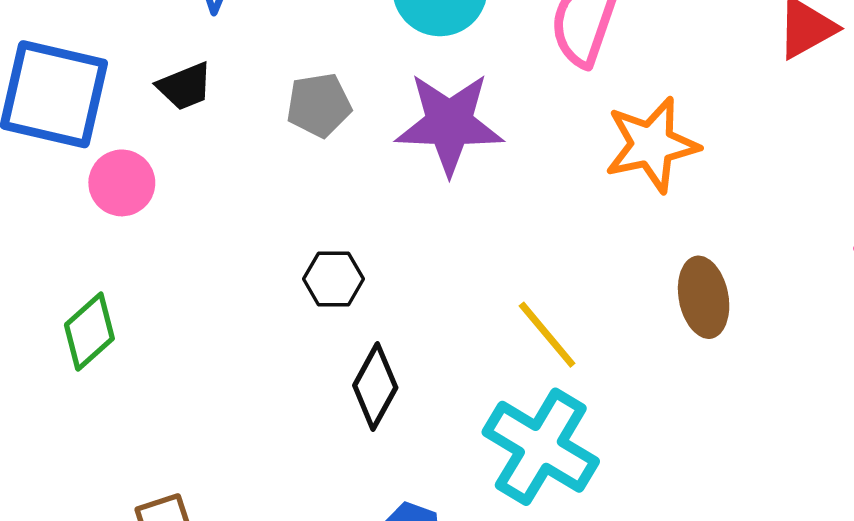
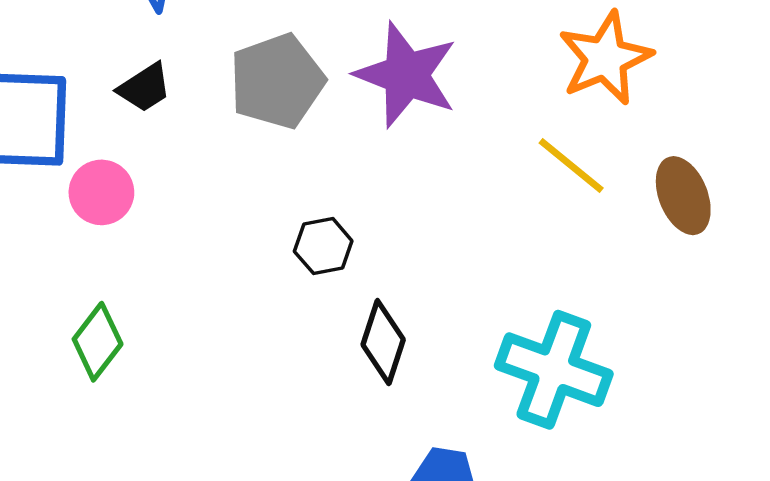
gray pentagon: (319, 105) -> (277, 81), size x1.5
purple star: (449, 124) -> (406, 75), turned 30
yellow line: (547, 335) -> (571, 165), moved

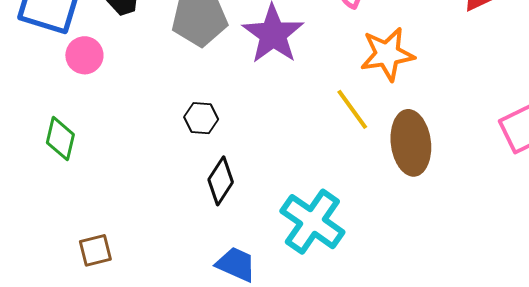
brown ellipse: (683, 196) -> (411, 143), size x1.4
green diamond: (98, 342) -> (60, 139), turned -39

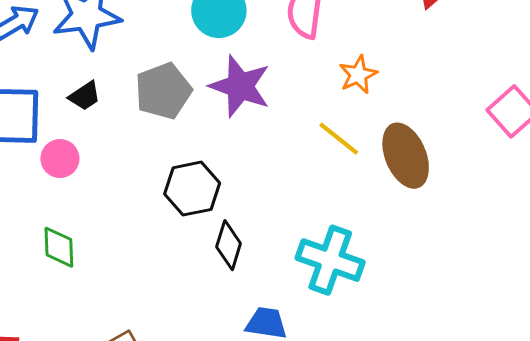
orange star: (387, 54) -> (358, 75), size x0.7
black hexagon: (201, 118) -> (192, 189), size x1.6

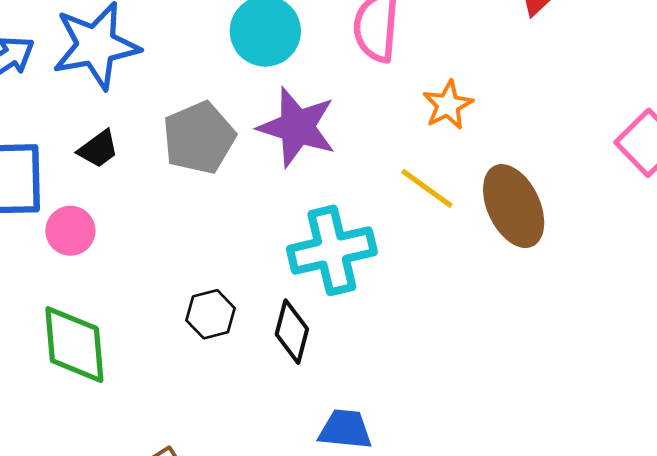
black hexagon: (192, 189) -> (211, 314), moved, size x0.7
green diamond: (59, 247) -> (74, 345), size x1.5
cyan cross: (330, 260) -> (332, 250), moved, turned -30

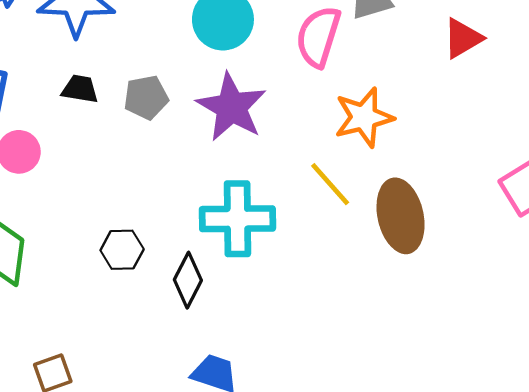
orange star: (448, 105) -> (364, 117), size x1.4
gray pentagon: (199, 138) -> (146, 97), size x0.7
black trapezoid: (98, 149) -> (80, 89), moved, turned -147

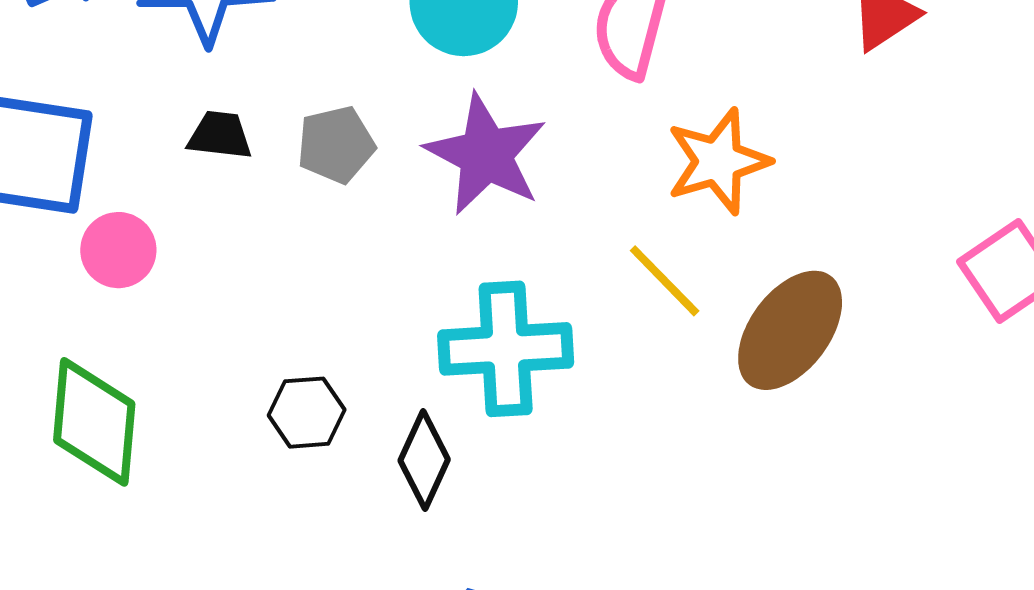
brown ellipse: (401, 216) -> (790, 330), turned 52

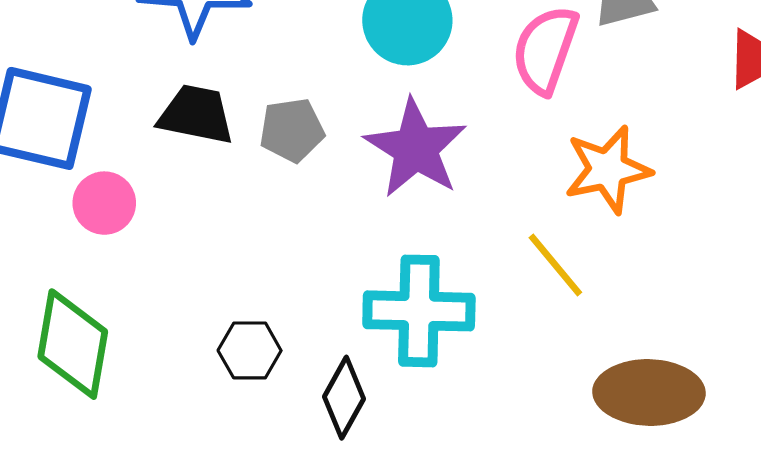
black trapezoid: (220, 135) -> (196, 115), size x1.4
brown ellipse: (790, 330) -> (649, 392), moved, turned 50

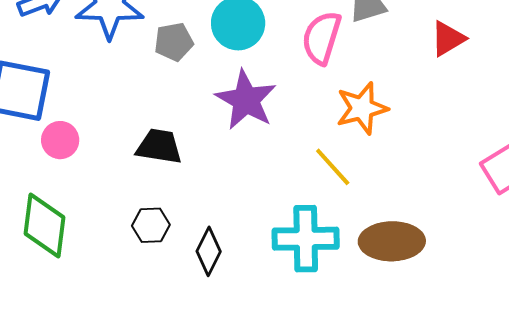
black trapezoid: (196, 115) -> (159, 146), moved
gray pentagon: (292, 130) -> (174, 42), moved
cyan cross: (419, 311) -> (306, 239), moved

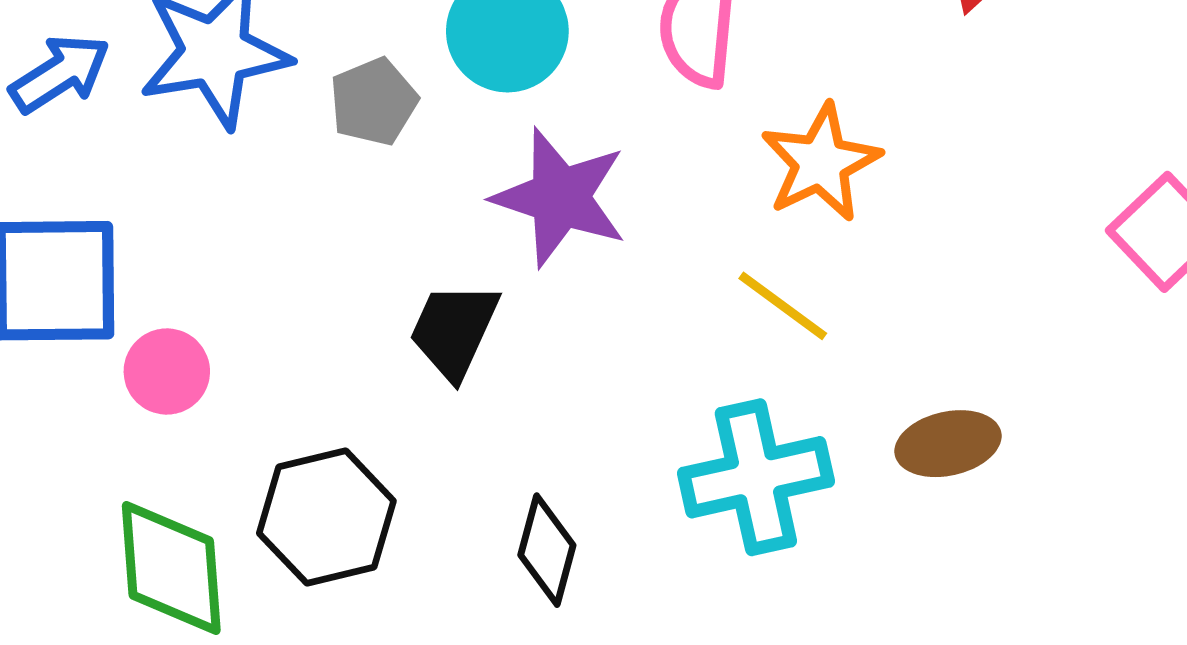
black trapezoid: (159, 146) -> (454, 330), moved, turned -63
black hexagon: (151, 225) -> (326, 517), moved, size x1.6
brown ellipse: (392, 241) -> (948, 444), size x0.7

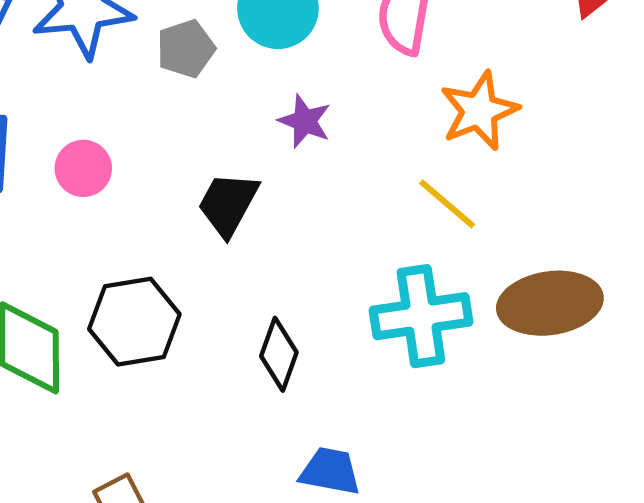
purple star: (560, 197) -> (305, 121), size x0.6
pink circle: (167, 371) -> (83, 168), moved
brown ellipse: (948, 444) -> (550, 303), size x1.5

